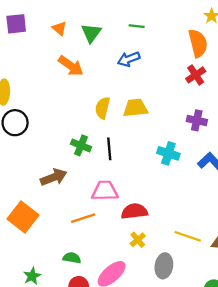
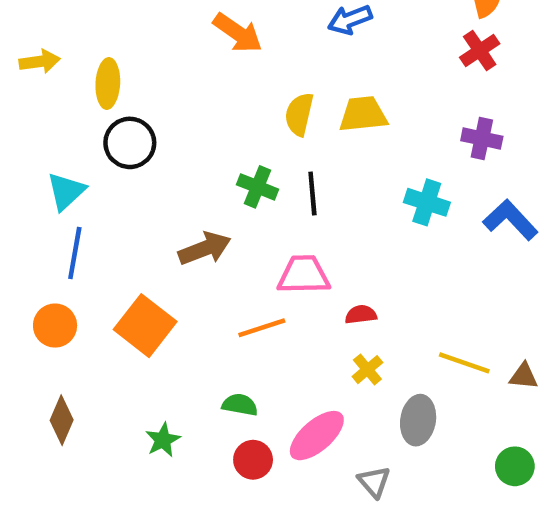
red semicircle: (134, 211) -> (361, 315), size x0.6

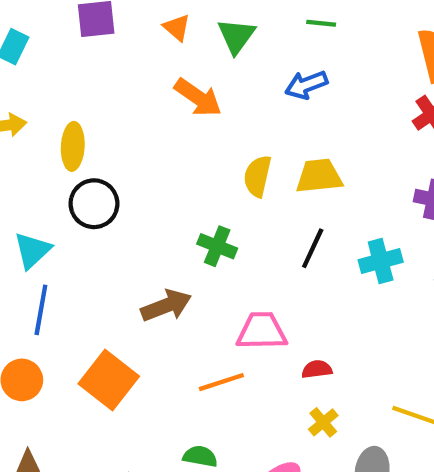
black line: (312, 194) -> (313, 248), moved, turned 30
cyan cross: (427, 202) -> (381, 261), turned -33

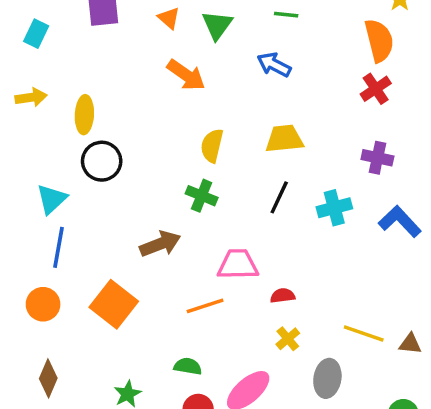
blue arrow: (306, 85) -> (274, 65), turned 48
yellow semicircle: (257, 176) -> (212, 146), moved

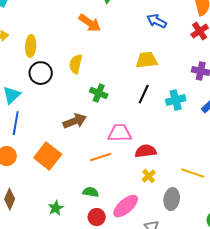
blue arrow: (274, 65) -> (157, 21), moved
yellow semicircle: (212, 146) -> (76, 64), moved
red semicircle: (283, 296) -> (146, 151), size x1.5

